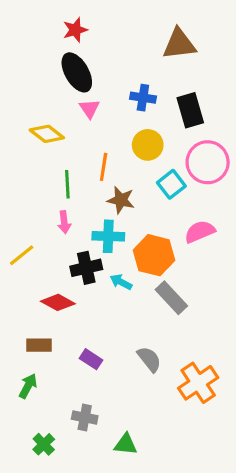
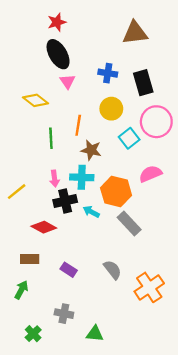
pink arrow: (64, 222) -> (54, 179), moved

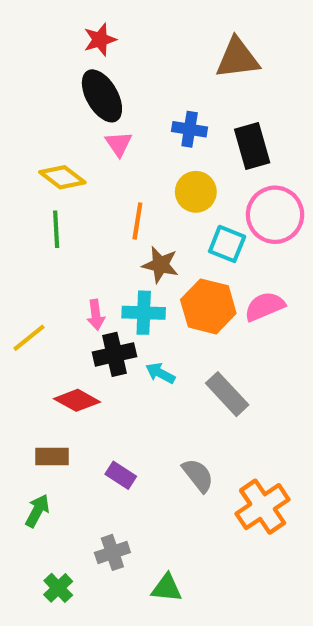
green line: (51, 138) -> (56, 229), moved
cyan square: (129, 138) -> (227, 244), turned -30
orange hexagon: (116, 192) -> (208, 306), moved
gray cross: (64, 314) -> (112, 552), turned -30

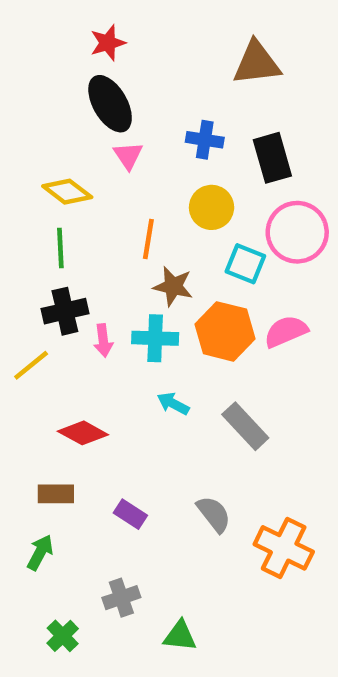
black cross: (114, 354) -> (65, 311), moved
orange cross: (263, 507) -> (284, 548), turned -30

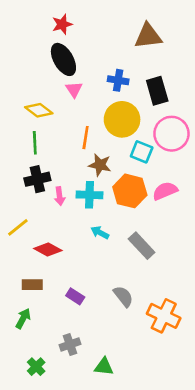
yellow circle: (212, 207) -> (122, 119), size x1.4
yellow line: (31, 365) -> (18, 227), moved

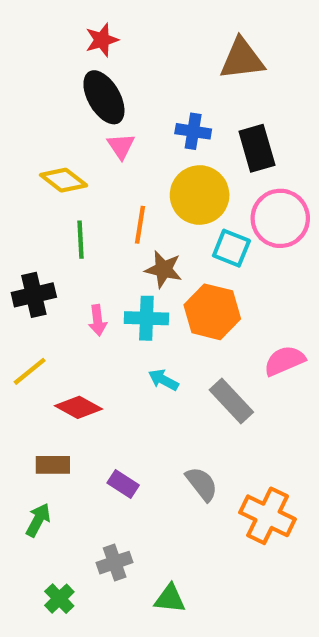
green line: (35, 143) -> (81, 240), moved
black cross: (37, 179) -> (34, 295), moved
pink semicircle: (165, 191) -> (285, 361), moved

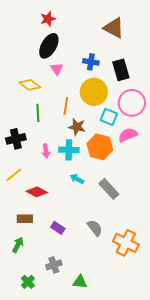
brown triangle: (242, 59) -> (114, 28), turned 35
black ellipse: (104, 97) -> (49, 46), turned 60
pink semicircle: (285, 361) -> (128, 135), moved

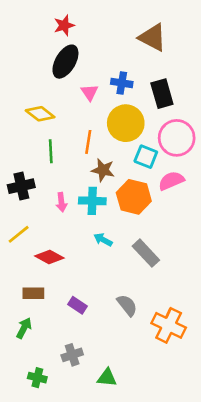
pink triangle: (57, 69) -> (90, 92), moved
green cross: (28, 282) -> (37, 378), turned -32

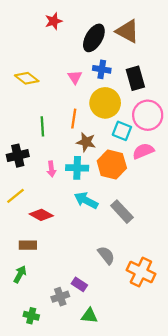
black ellipse: (65, 62) -> (94, 38), moved
yellow diamond: (40, 114) -> (27, 78), moved
cyan arrow: (103, 240) -> (86, 200), size x1.5
purple rectangle: (78, 305) -> (79, 284), moved

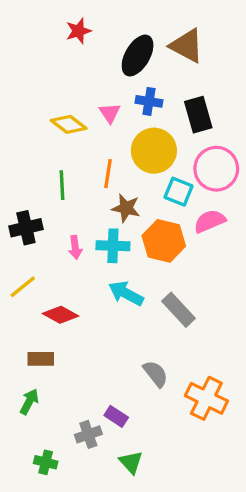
yellow diamond: (27, 78) -> (69, 124), moved
green triangle: (89, 316) -> (131, 462), turned 42

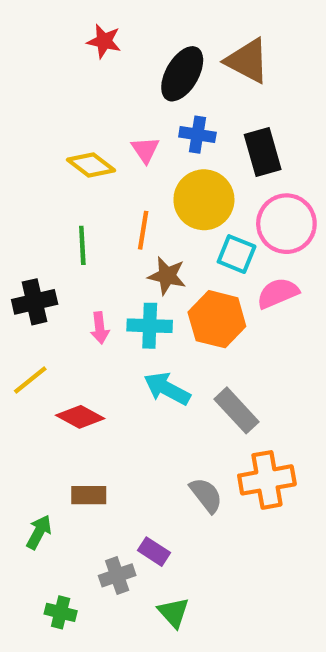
red star: (78, 31) -> (104, 41), turned 30
brown rectangle: (41, 359) -> (89, 495), moved
orange cross: (206, 398) -> (267, 480), moved, turned -36

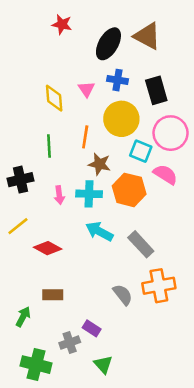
yellow diamond: (91, 165) -> (54, 98), turned 48
pink semicircle: (278, 293) -> (165, 174), turned 55
green cross: (61, 612) -> (36, 365), size x1.6

